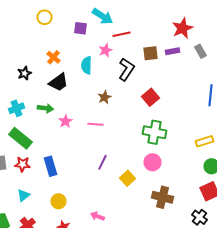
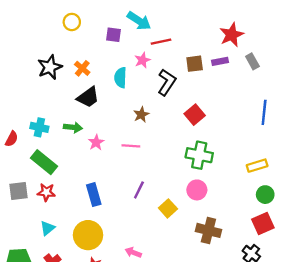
black star: (24, 73) -> (50, 67), moved, size x1.5
cyan cross: (16, 108) -> (39, 127), turned 35
blue rectangle: (50, 166) -> (94, 195), moved
yellow circle: (58, 201) -> (88, 235), size x1.6

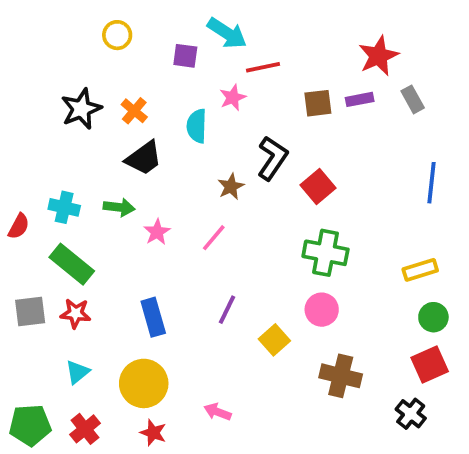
black L-shape: (167, 82) -> (272, 158), moved
pink line: (131, 146) -> (214, 238), turned -54

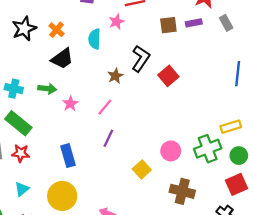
green cross: (325, 253) -> (208, 149), moved, turned -32
purple line: (227, 310) -> (108, 138), moved

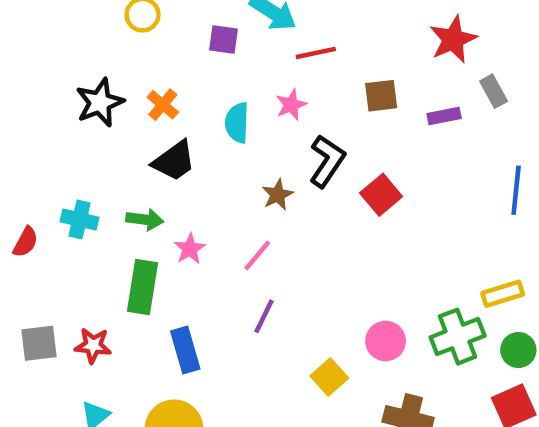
pink star: (116, 22) -> (291, 105), moved
purple rectangle: (194, 23) -> (444, 116), moved
green rectangle: (18, 123) -> (143, 287), moved, turned 60

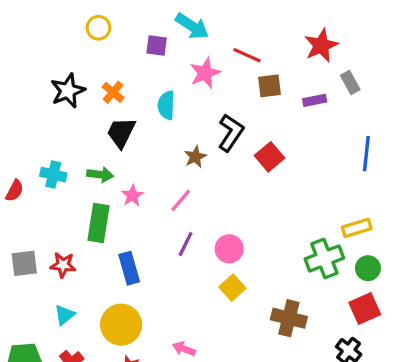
red line: (316, 53) -> (247, 55), moved, turned 36
pink star: (291, 105) -> (205, 73), moved, size x1.4
black trapezoid: (174, 161) -> (121, 133), turned 152
pink circle: (386, 341) -> (229, 249), moved

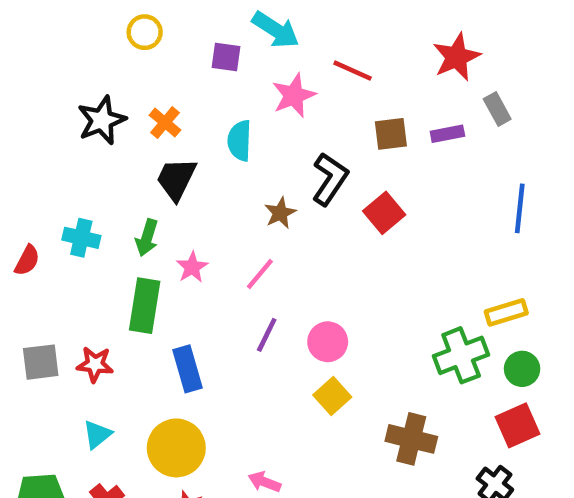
brown square: (270, 86) -> (391, 134), moved
green arrow: (100, 175) -> (147, 238), turned 100

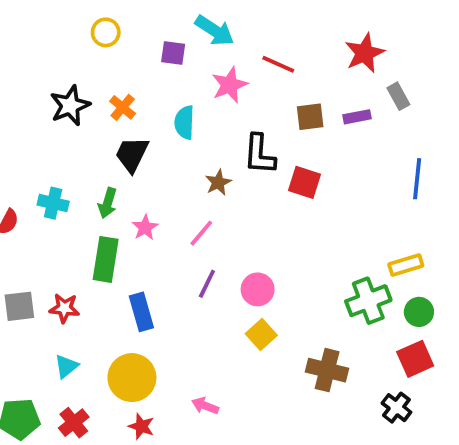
black L-shape: (330, 179) -> (259, 154), turned 150
red square: (384, 213) -> (305, 182), turned -32

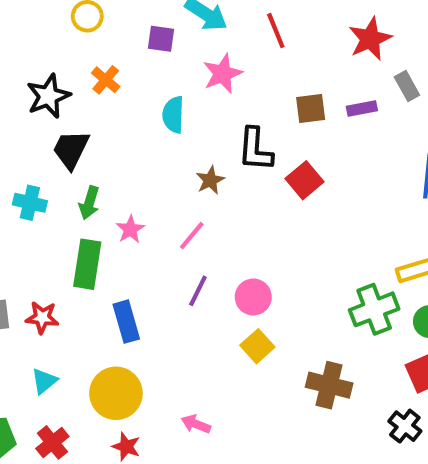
red line: (278, 64) -> (276, 31), moved, turned 44
orange cross: (123, 107) -> (106, 80), moved
black trapezoid: (132, 154) -> (71, 149), moved
red square: (305, 182) -> (304, 180), turned 32

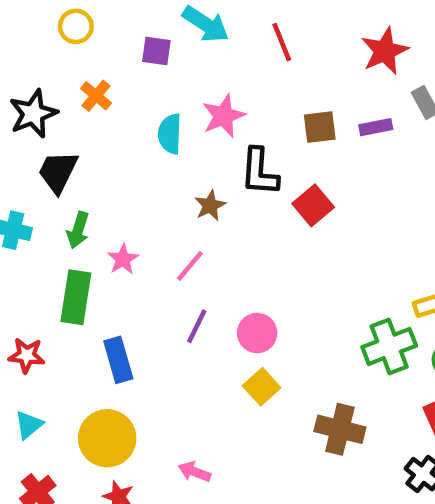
pink star: (223, 74) -> (224, 116), moved

